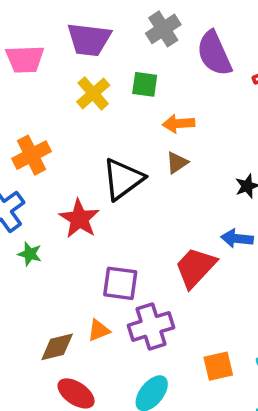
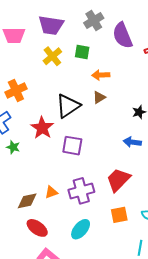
red trapezoid: (195, 267) -> (118, 180), moved
purple square: (120, 283) -> (72, 146), moved

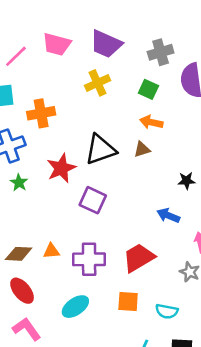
green square: (82, 52) -> (148, 89), moved

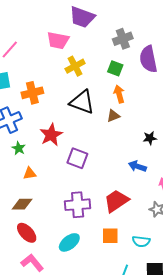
pink trapezoid: (57, 44) -> (58, 40), moved
purple trapezoid: (106, 44) -> (82, 17), moved
orange arrow: (151, 122) -> (119, 94), turned 66
black triangle: (100, 149) -> (82, 102), moved, turned 44
orange triangle: (51, 251) -> (30, 173), moved

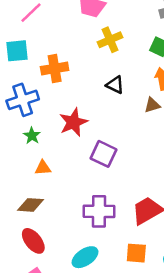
black triangle: (82, 102) -> (115, 85), size x0.6

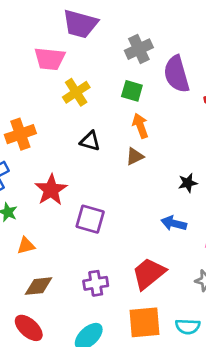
brown diamond: (30, 205) -> (39, 286), moved
purple cross: (99, 211) -> (96, 283), size x0.7
orange square: (136, 253) -> (144, 322), size x1.4

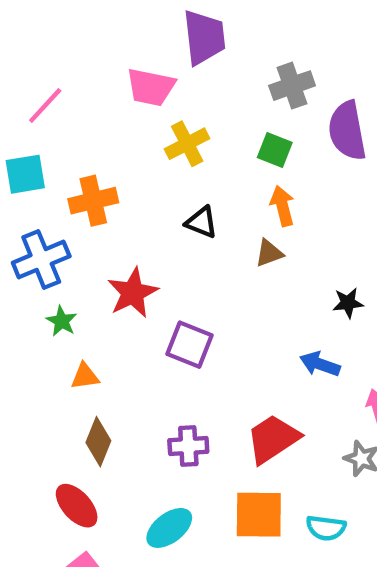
purple trapezoid: (80, 24) -> (204, 37), turned -117
brown diamond: (39, 286) -> (98, 442), turned -68

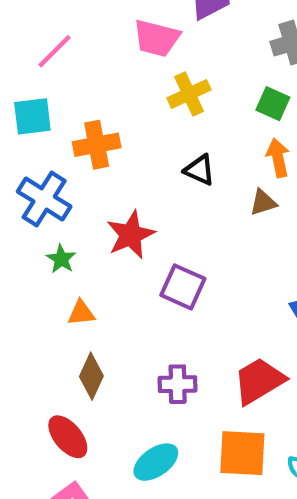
blue cross: (41, 260) -> (44, 199), turned -38

